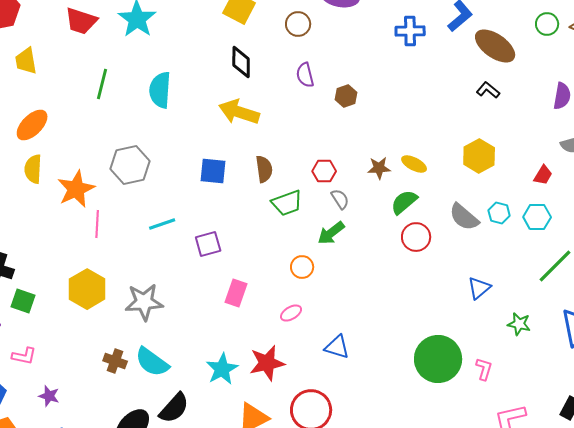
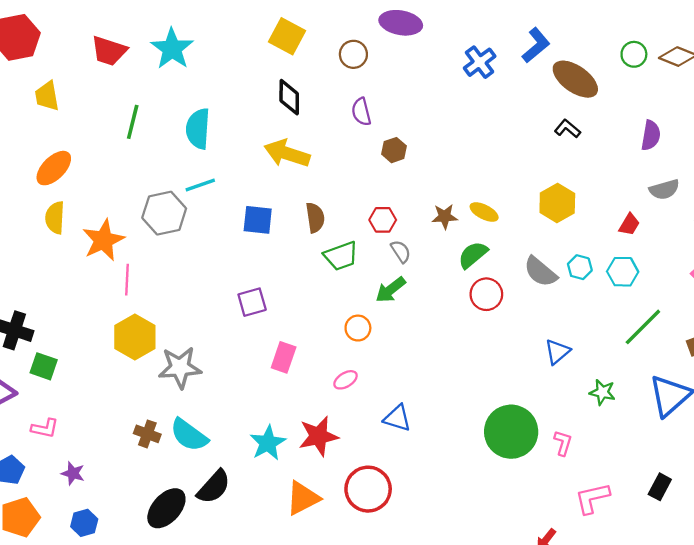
blue cross: (410, 31) -> (480, 62), turned -36
brown hexagon: (346, 96) -> (394, 150), moved
cyan line: (162, 224) -> (200, 185), moved
yellow hexagon: (87, 289) -> (135, 337), moved

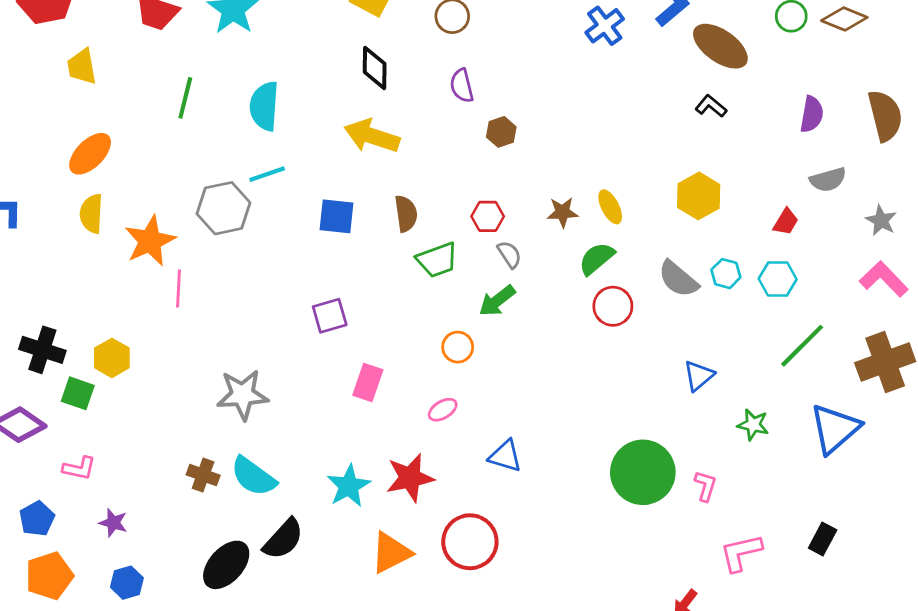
yellow ellipse: (484, 212) -> (610, 207), turned 36
yellow hexagon: (135, 337) -> (112, 358), moved, size x0.7

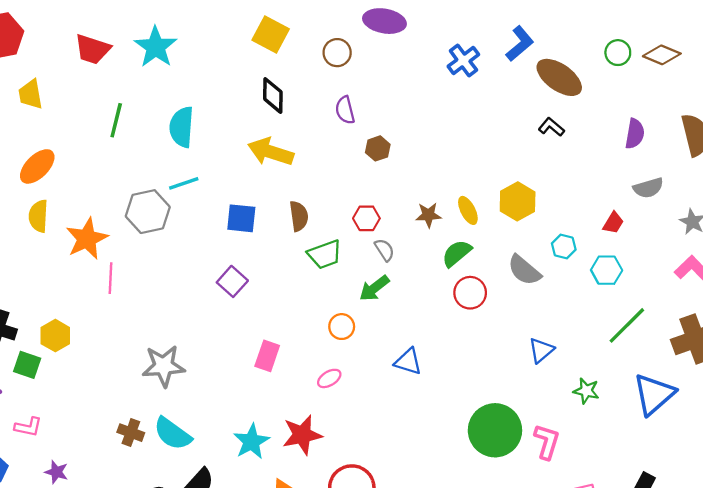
yellow hexagon: (699, 196) -> (518, 201), moved
cyan hexagon: (726, 274) -> (564, 247), moved
purple square: (330, 316) -> (232, 281), moved, turned -32
blue triangle: (505, 456) -> (408, 362), moved
pink L-shape: (705, 486) -> (547, 442), size x1.4

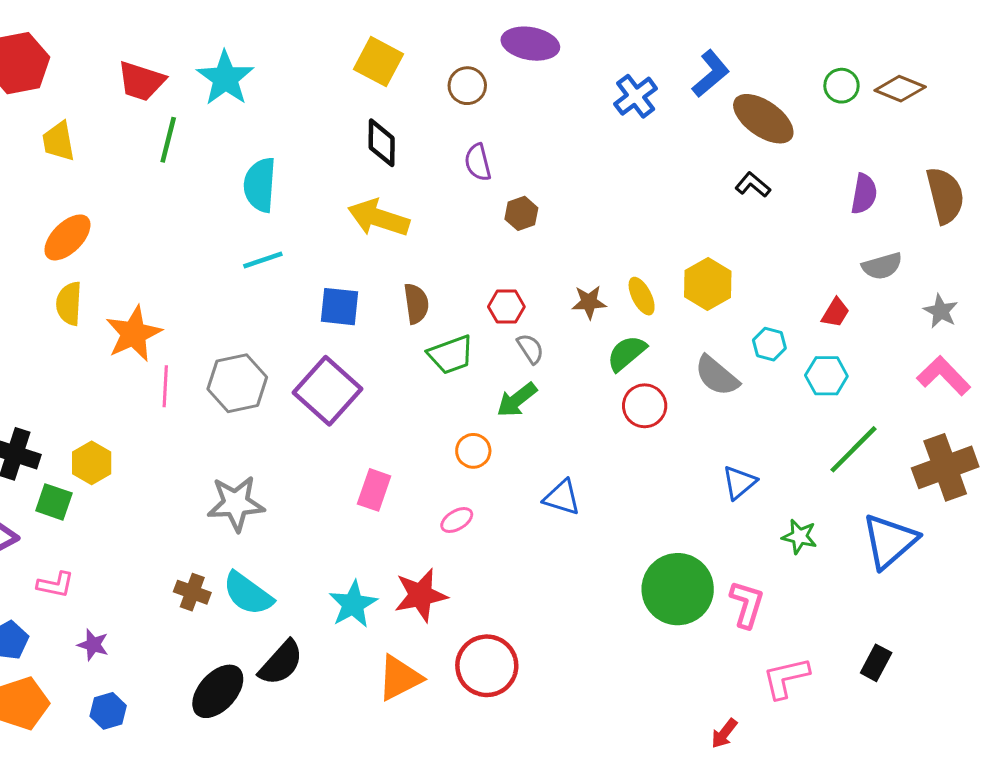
green line: (116, 120) -> (168, 140), moved
gray hexagon: (148, 212) -> (237, 383), moved
purple square: (232, 281) -> (327, 391), size x1.6

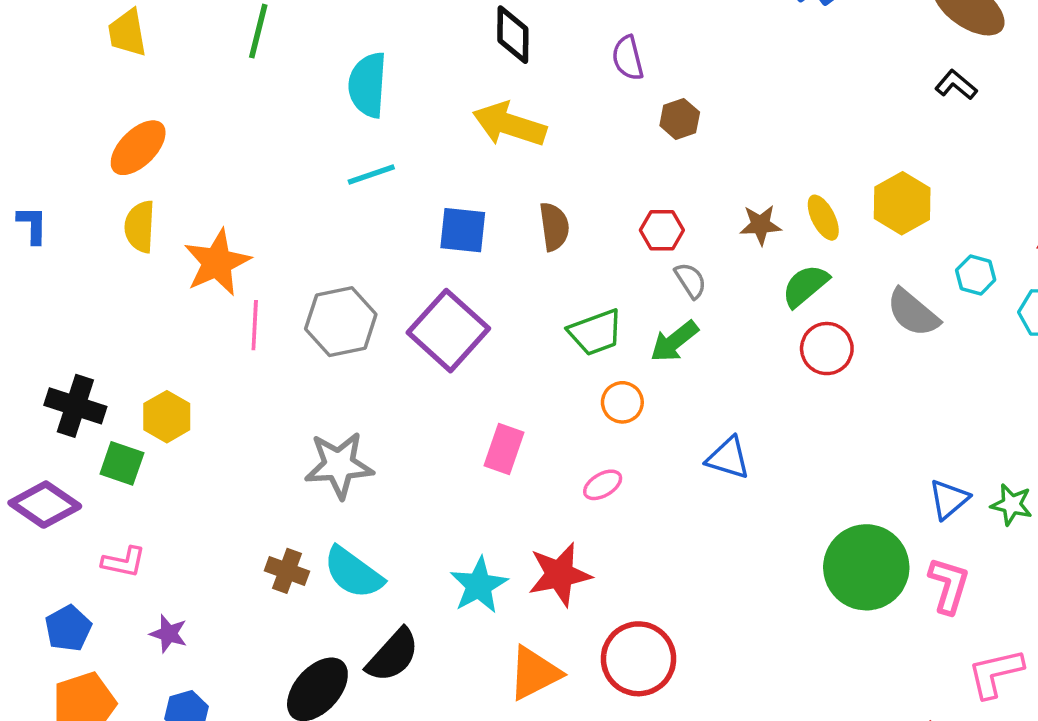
green trapezoid: (451, 355) -> (595, 332), moved
blue triangle: (739, 482) -> (949, 499), moved

